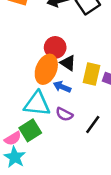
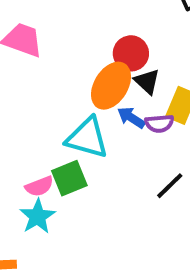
purple semicircle: (64, 114) -> (159, 124), moved, turned -42

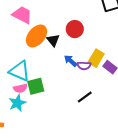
black triangle: (147, 81) -> (53, 40), moved
orange ellipse: (111, 86) -> (36, 36), moved
cyan triangle: (87, 138) -> (20, 71), moved

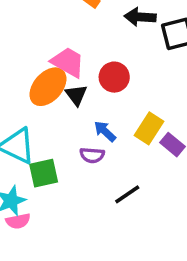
pink trapezoid: (22, 15) -> (68, 62), moved
purple semicircle: (84, 66) -> (92, 155), moved
pink semicircle: (20, 88) -> (18, 221), moved

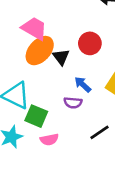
pink trapezoid: (68, 62) -> (34, 28), moved
green square: (44, 173) -> (36, 116), turned 35
pink semicircle: (18, 221) -> (49, 140), moved

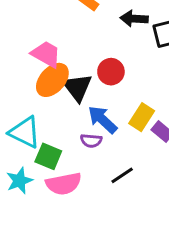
black triangle: (61, 57) -> (77, 87), size x1.5
blue arrow: (83, 85) -> (103, 120), size x1.5
pink semicircle: (49, 140) -> (64, 184), size x1.6

